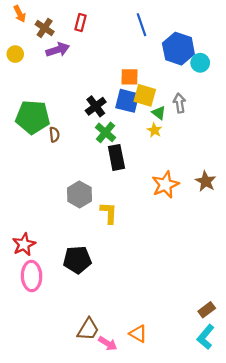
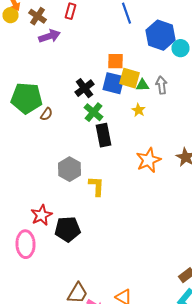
yellow circle: (15, 54) -> (10, 15), moved
green triangle: (159, 113) -> (142, 85), moved, turned -40
brown semicircle: (54, 135) -> (46, 114), turned 40
red star: (24, 244) -> (42, 215), moved

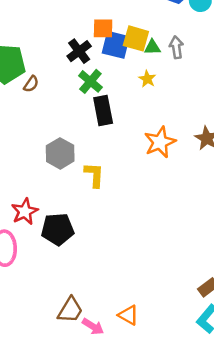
orange square: (116, 61) -> (103, 28), moved

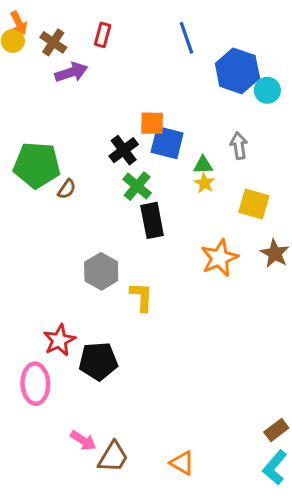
yellow square: (136, 38) -> (254, 204), moved
green triangle: (152, 47) -> (203, 165), moved
pink arrow: (93, 327) -> (83, 441), moved

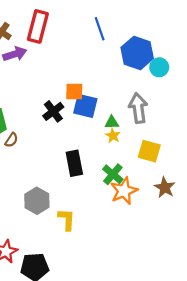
red rectangle: (103, 35) -> (38, 26), size x1.8
gray arrow: (239, 146) -> (138, 108), size x1.5
green cross: (137, 186) -> (113, 174), moved

